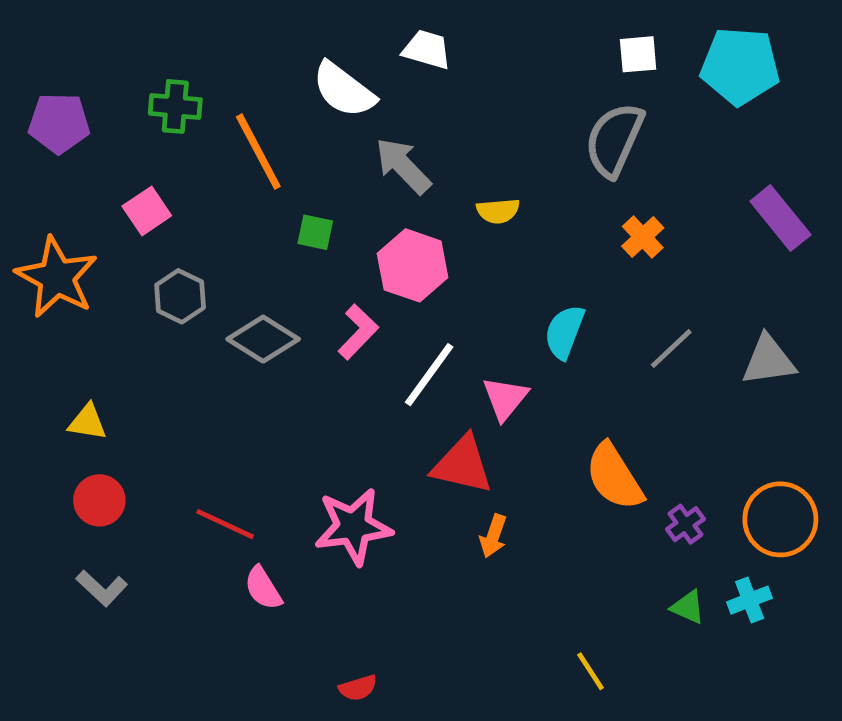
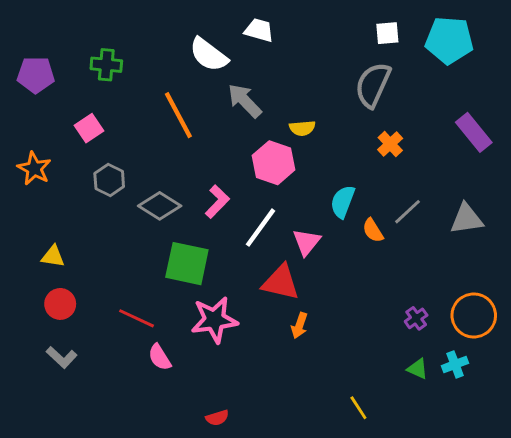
orange line: (258, 152) -> (178, 115), moved
green square: (315, 232) -> (187, 264), moved, size x2.0
pink hexagon: (413, 265) -> (273, 163), moved
orange star: (57, 277) -> (34, 168), size x0.7
orange semicircle: (614, 477) -> (373, 230), moved, size x0.6

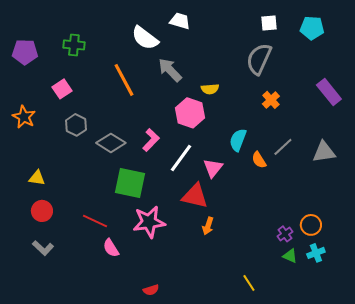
cyan pentagon: (449, 40) -> (312, 28), size x0.7
orange circle: (474, 315) -> (311, 225), moved, size x0.7
purple cross: (416, 318) -> (285, 234), moved

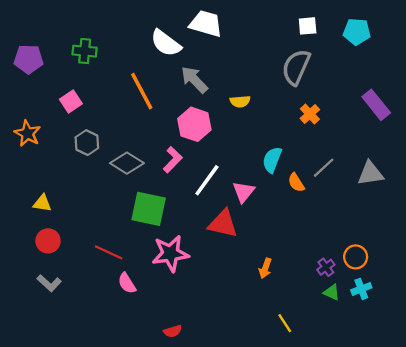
white trapezoid: (180, 21) -> (206, 24), size x1.4
pink hexagon: (190, 113) -> (194, 124), moved
orange arrow: (208, 226) -> (265, 268), moved

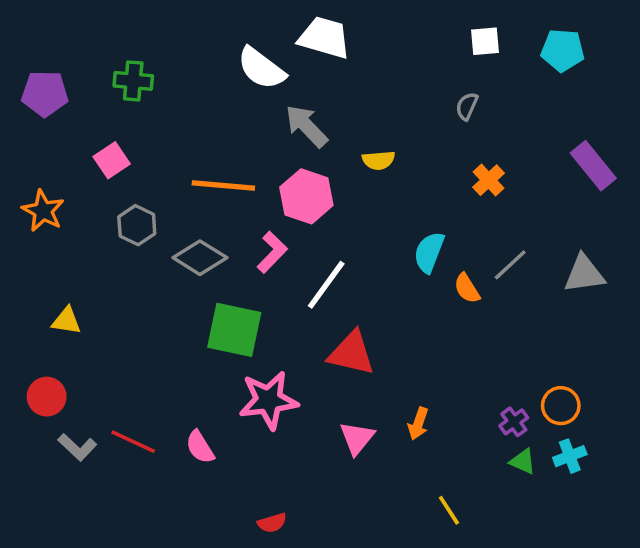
gray semicircle: (296, 67) -> (467, 106), size x0.5
orange line: (142, 91) -> (223, 186), moved, turned -57
pink triangle: (244, 192) -> (357, 438), moved
red circle: (48, 241) -> (47, 397), moved
red line: (109, 252) -> (133, 442), moved

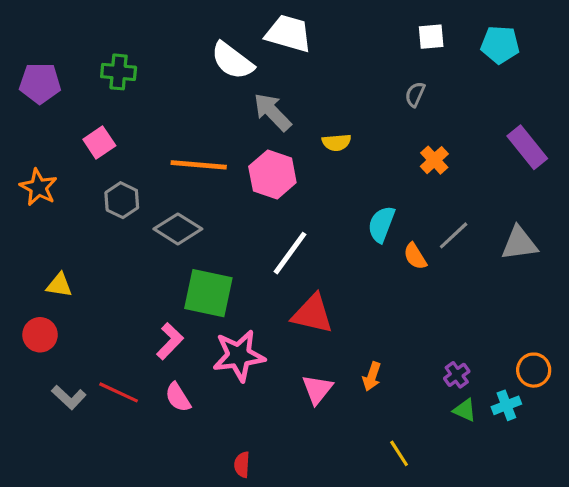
pink L-shape: (272, 252) -> (170, 341), moved
red circle: (47, 397) -> (40, 335), moved
orange circle: (561, 406) -> (534, 370), moved
red semicircle: (272, 523) -> (242, 465), turned 110

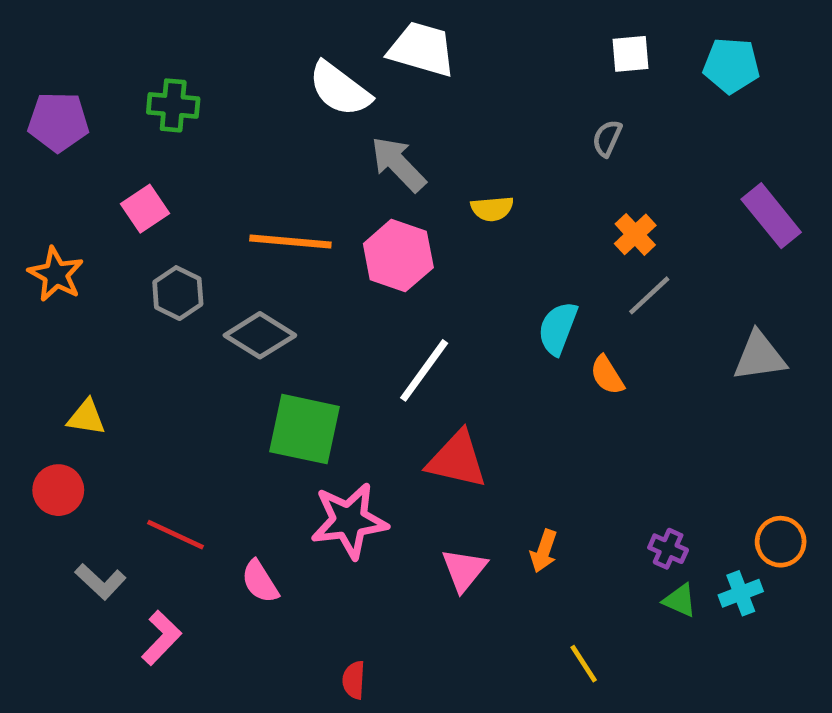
gray line: (454, 235) -> (649, 295), moved
pink L-shape: (170, 341) -> (161, 638), moved
purple cross: (457, 375) -> (668, 549), turned -30
red line: (119, 392) -> (176, 535), moved

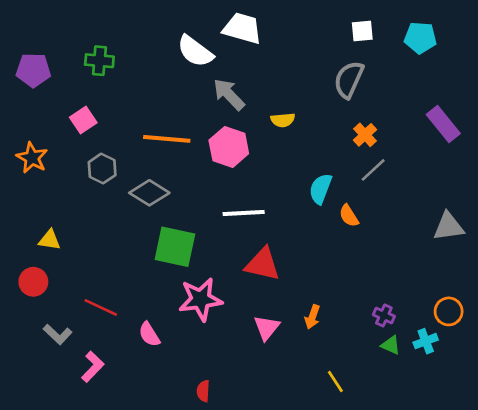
gray semicircle: (607, 138) -> (349, 80), size x1.8
gray triangle: (759, 356) -> (449, 227), moved
white line: (424, 370) -> (244, 213), turned 51

